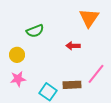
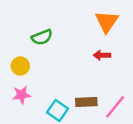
red arrow: (73, 46) -> (102, 55), moved
pink line: (96, 74) -> (115, 107), moved

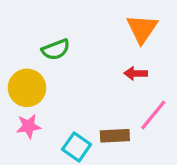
yellow circle: (20, 66) -> (27, 88), size x1.5
pink line: (115, 107) -> (153, 115), moved

